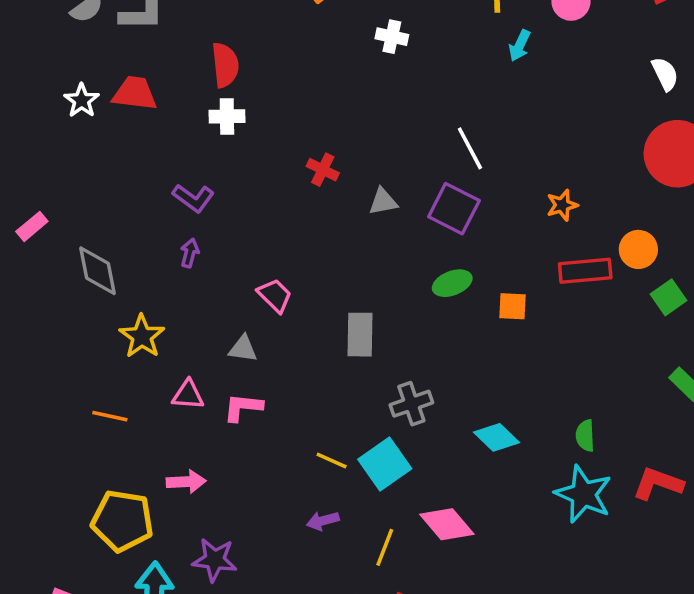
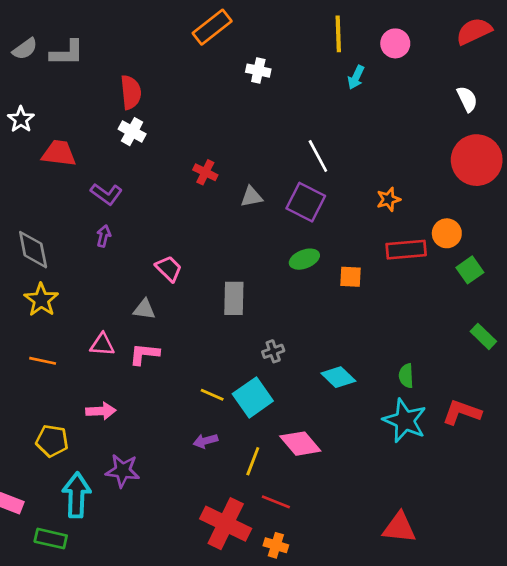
red trapezoid: (135, 93) -> (59, 153), moved
white cross: (227, 116) -> (132, 132), turned 30
yellow star: (142, 336) -> (41, 300), moved
gray cross: (411, 404) -> (273, 351), size x0.7
yellow pentagon: (122, 521) -> (52, 441), size x0.7

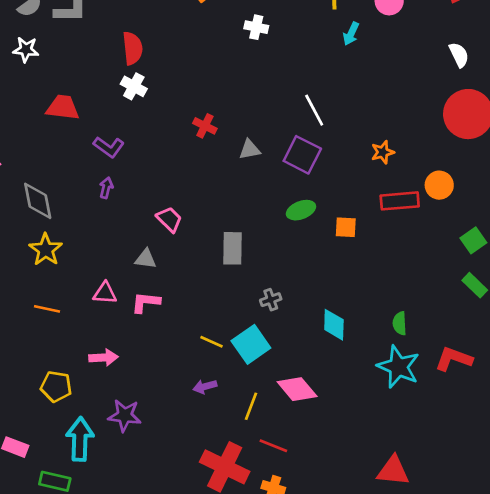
white star: (21, 119) -> (26, 50), moved, turned -30
green square: (470, 270) -> (473, 240), moved
cyan diamond: (338, 377) -> (334, 325), turned 48

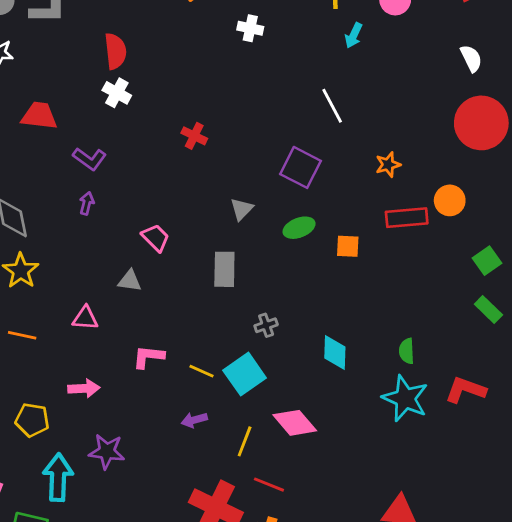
white line: (314, 110) -> (332, 106), moved
gray triangle: (250, 150) -> (242, 209), moved, turned -35
pink L-shape: (146, 302) -> (148, 357), moved

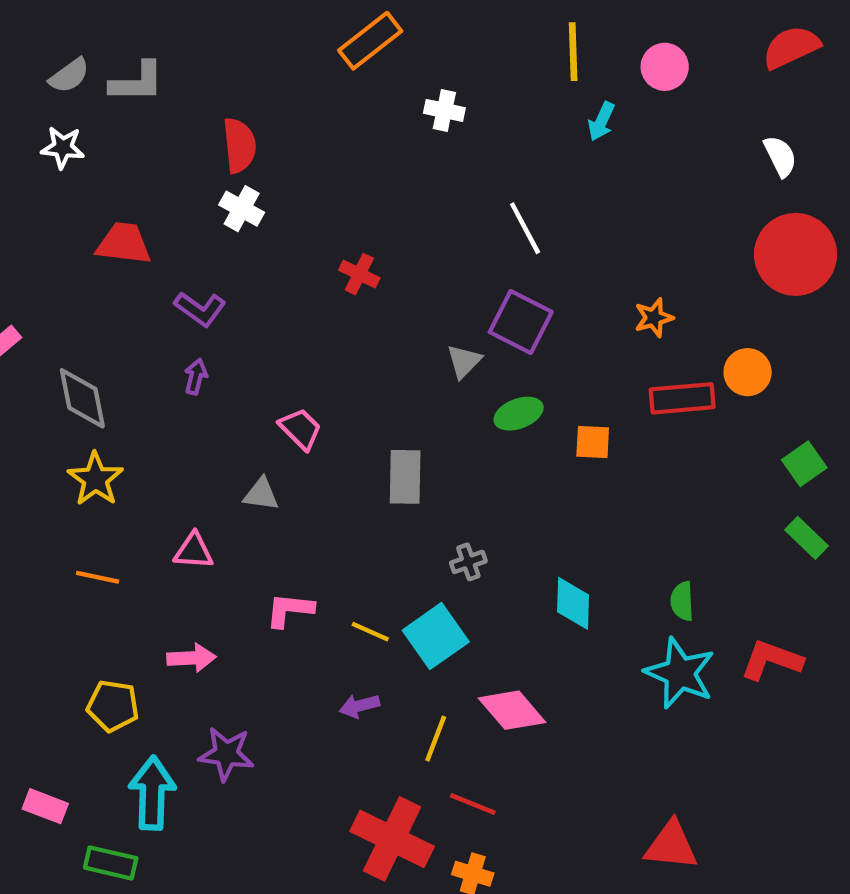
white line: (332, 106) -> (525, 228), moved
gray triangle: (242, 209) -> (464, 361), moved

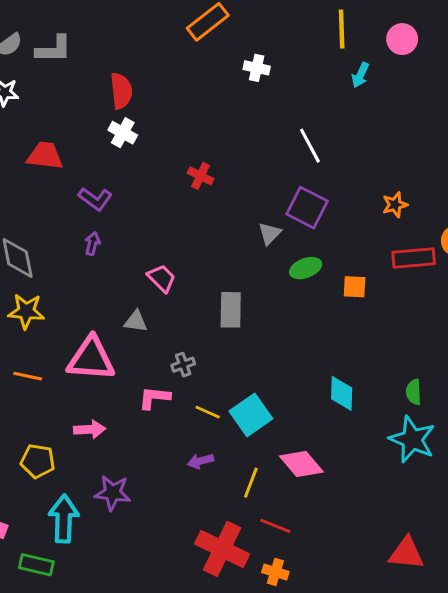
yellow star: (95, 479) -> (26, 311), turned -30
pink triangle: (194, 551) -> (91, 359), size x1.8
gray cross: (468, 562) -> (183, 365), moved

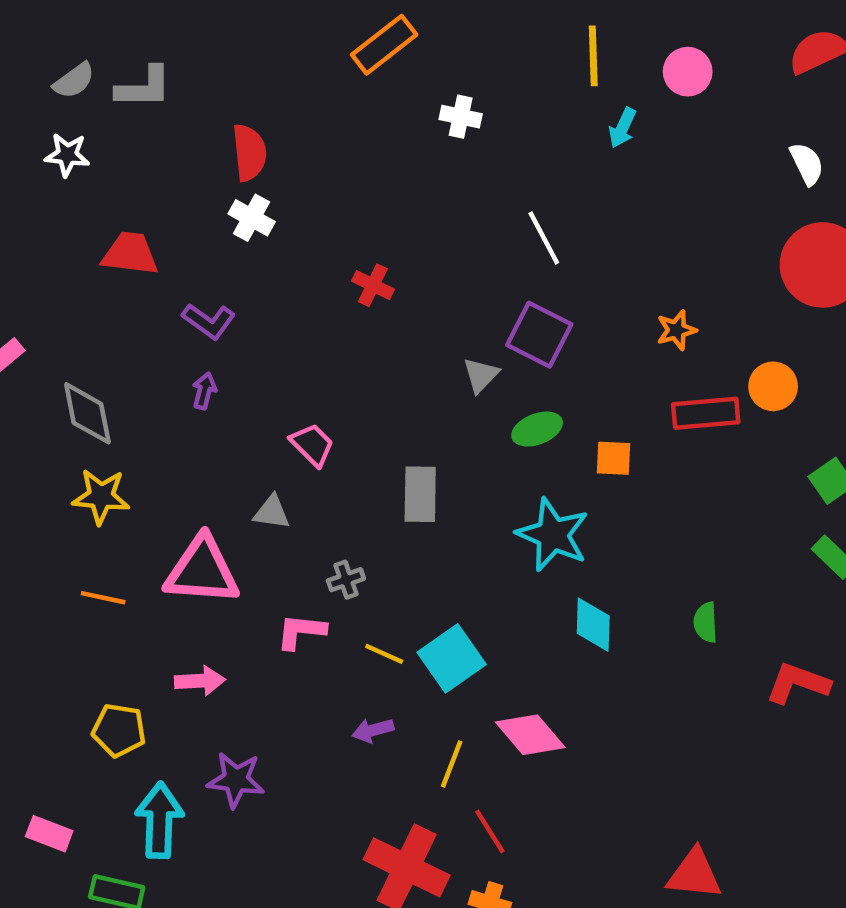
cyan star: (412, 439) -> (553, 535), moved
red line: (275, 526) -> (490, 831), turned 36

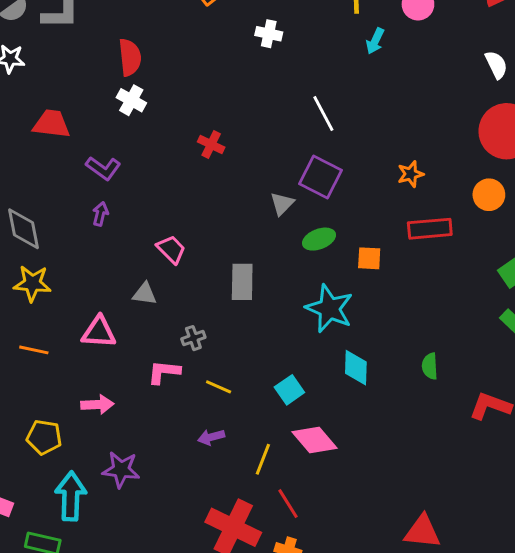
orange circle: (773, 386) -> (489, 195), moved
pink triangle: (202, 571) -> (99, 332), size x0.7
cyan square: (452, 658) -> (289, 390), moved, size x0.7

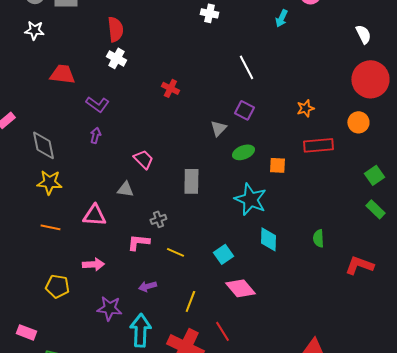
purple square: (320, 177) -> (244, 110), size x0.7
purple arrow: (211, 437) -> (147, 286), moved
yellow line: (263, 459) -> (190, 301), moved
cyan arrow: (71, 496) -> (140, 330), moved

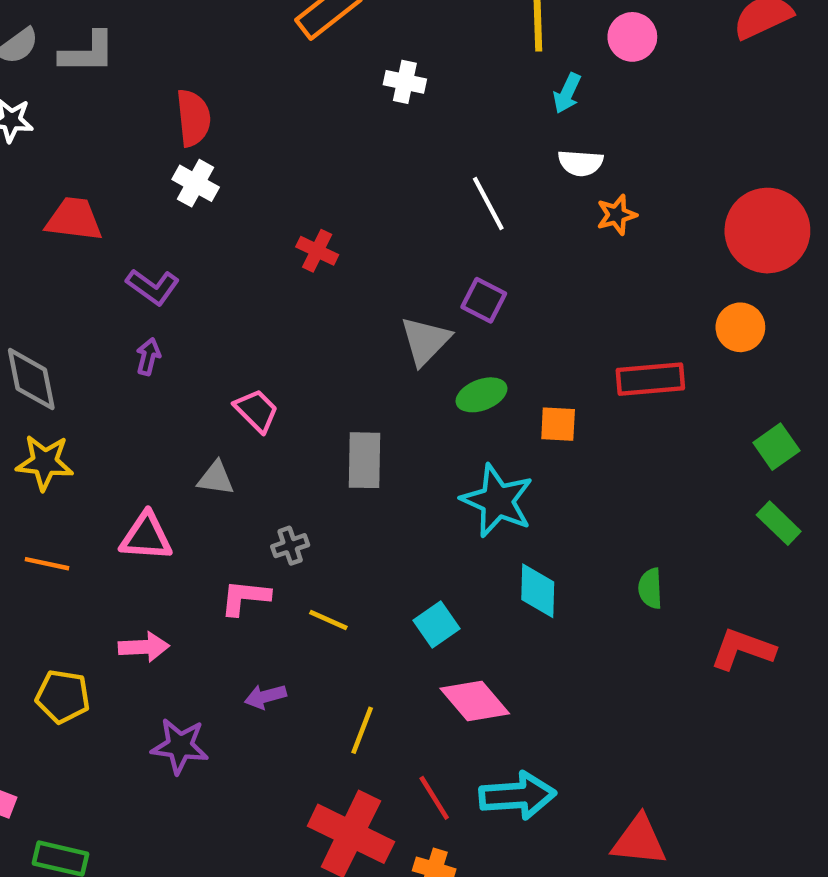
white semicircle: (363, 34) -> (581, 163), moved, turned 120
orange star: (305, 108) -> (617, 215), moved
gray triangle: (218, 128) -> (425, 341), size x1.4
cyan arrow: (140, 330) -> (518, 796), moved, turned 84

